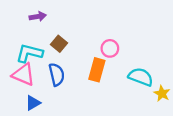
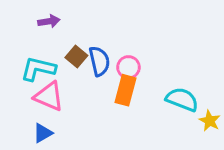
pink circle: (110, 48) -> (128, 67), moved
pink triangle: (23, 74) -> (49, 96), moved
blue semicircle: (57, 74) -> (99, 61), moved

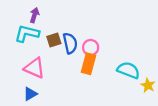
purple arrow: (49, 21) -> (34, 15), turned -64
brown square: (76, 57) -> (54, 40), turned 32
cyan L-shape: (38, 69) -> (27, 33), moved

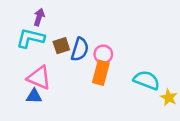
blue semicircle: (70, 43) -> (80, 49), turned 30
blue triangle: (30, 94) -> (34, 96), moved, turned 32

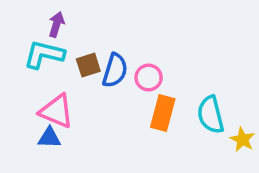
orange rectangle: (101, 73) -> (163, 113), moved
cyan semicircle: (147, 80) -> (211, 115), turned -125

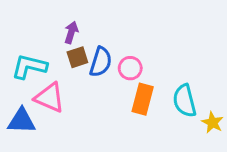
purple arrow: (56, 24) -> (71, 32), moved
cyan L-shape: (44, 54) -> (29, 67), moved
blue triangle: (49, 138) -> (22, 121), moved, size x1.4

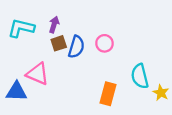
cyan L-shape: (29, 67) -> (21, 28), moved
pink circle: (130, 68) -> (105, 43), moved
orange rectangle: (143, 99) -> (108, 94), moved

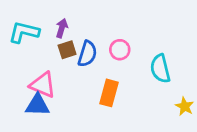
cyan semicircle: (140, 76) -> (160, 69), moved
blue triangle: (16, 91) -> (37, 105), moved
orange rectangle: (108, 94) -> (109, 93), moved

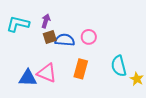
blue semicircle: (87, 54) -> (65, 40), turned -102
cyan semicircle: (160, 69) -> (119, 66), moved
pink triangle: (43, 85) -> (47, 73), moved

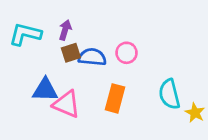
blue triangle: (28, 78) -> (45, 90), moved

